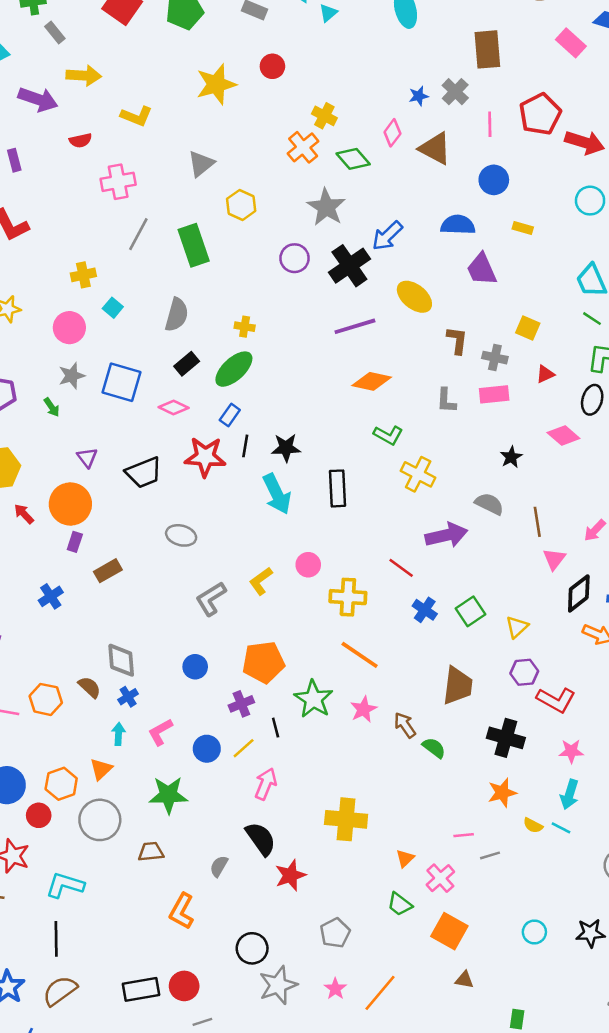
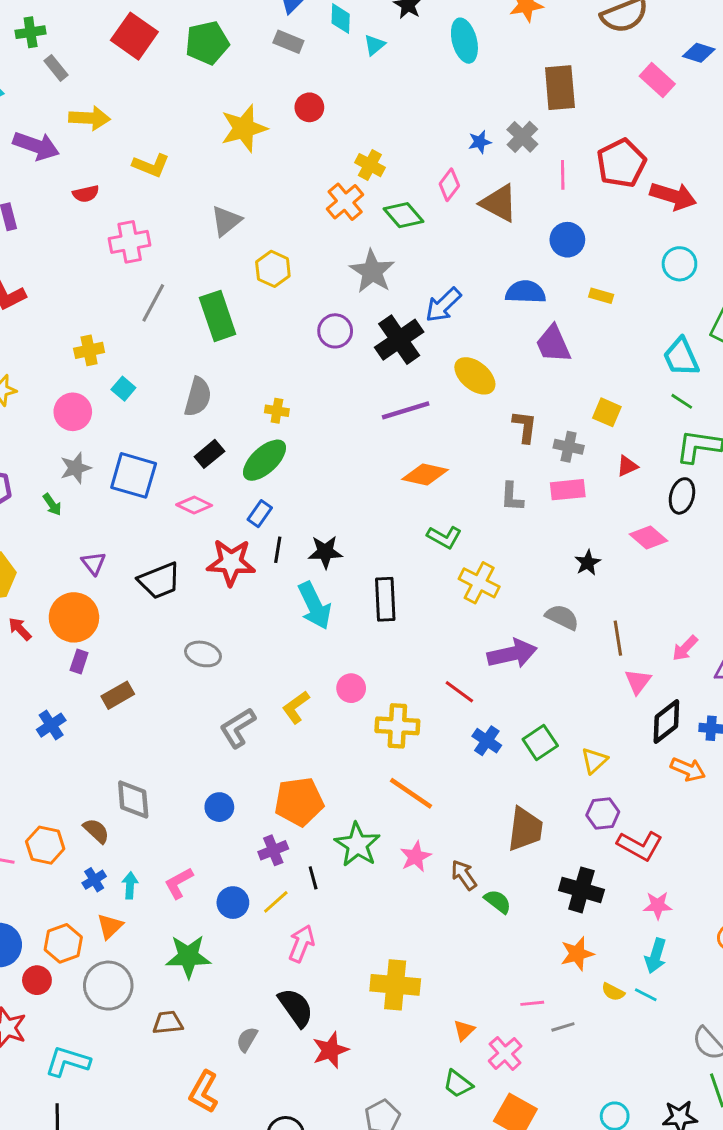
blue cross: (128, 697) -> (94, 880), moved

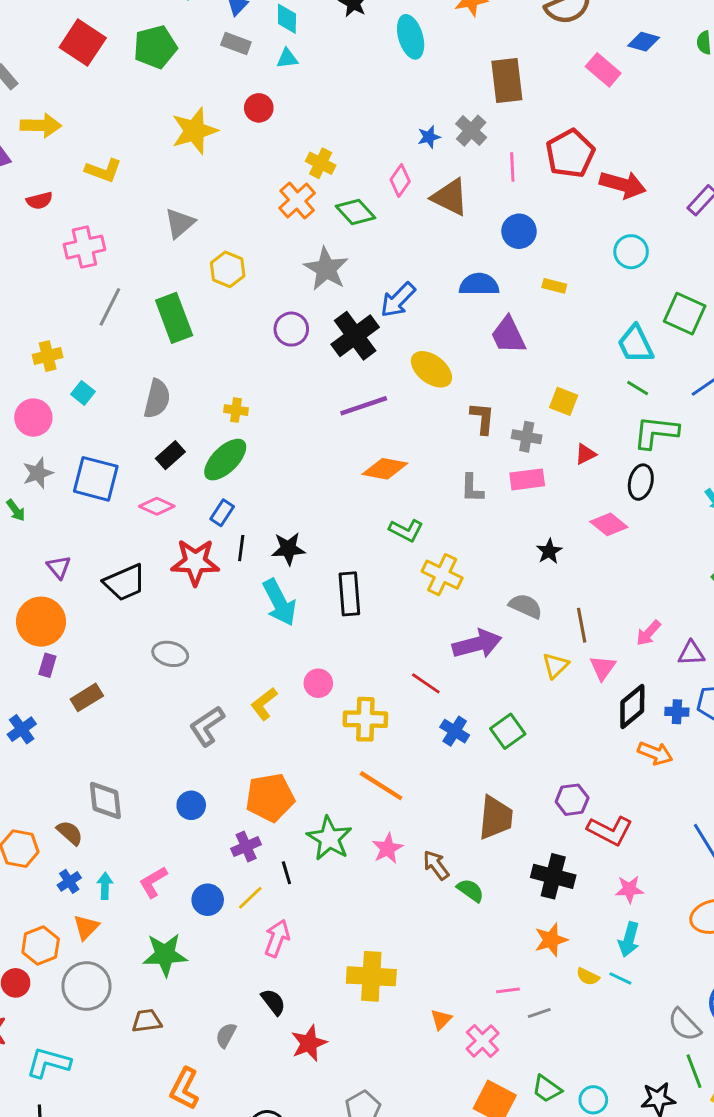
cyan triangle: (374, 45) -> (287, 58), moved, turned 35
yellow triangle: (594, 761) -> (555, 666), moved
black semicircle: (296, 1007) -> (273, 1002), size x0.7
green trapezoid: (458, 1084) -> (547, 1089), moved

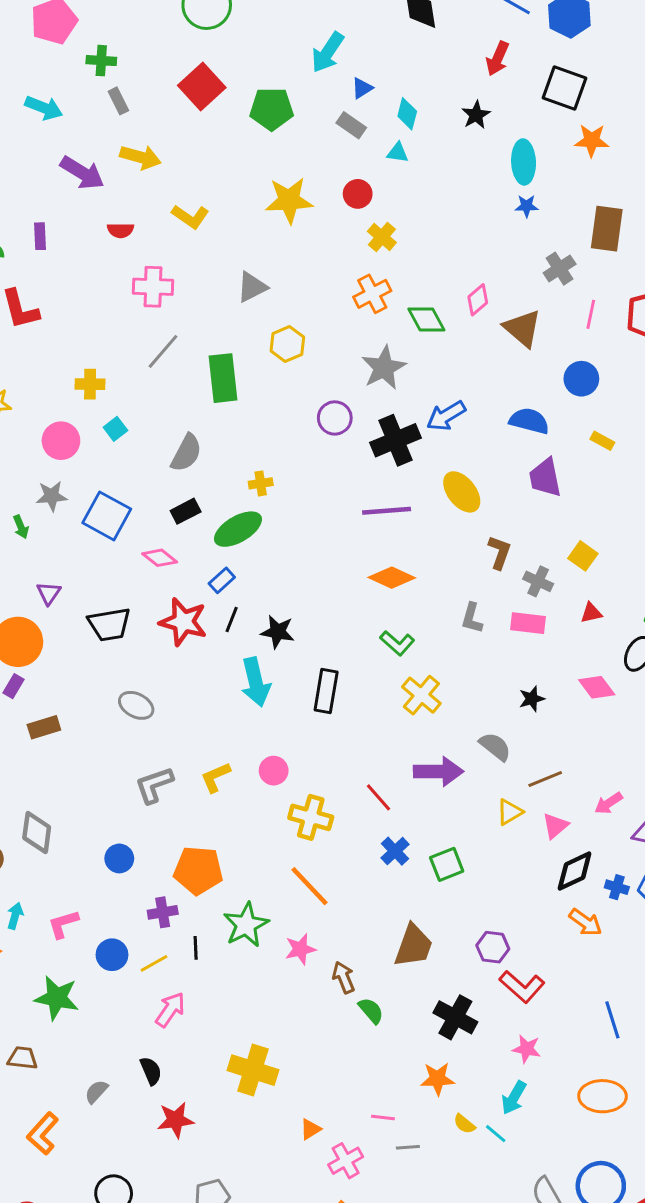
blue star: (429, 137) -> (527, 206), moved
yellow cross: (321, 163) -> (382, 237), moved
yellow cross: (236, 410) -> (261, 483), turned -30
brown line: (582, 625) -> (545, 779), turned 64

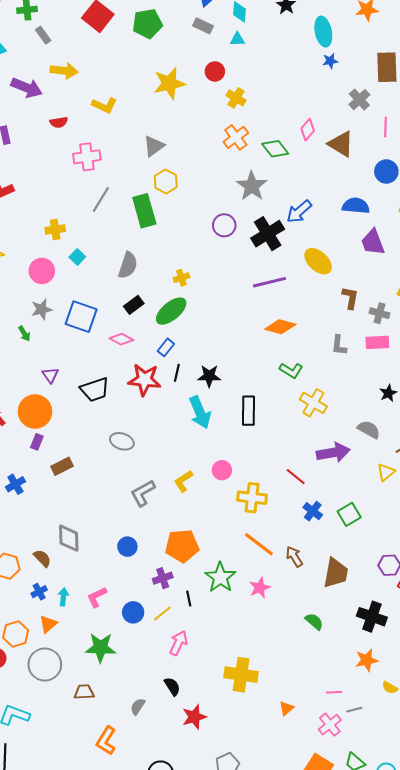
yellow hexagon: (287, 344) -> (166, 182), moved
brown arrow: (344, 977) -> (294, 557), moved
pink cross: (346, 1161) -> (330, 725), moved

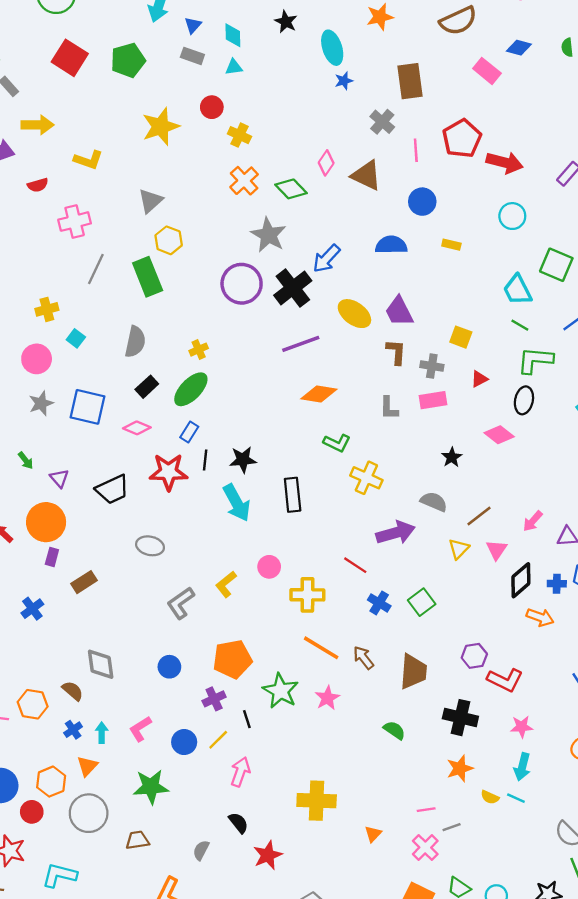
purple circle: (224, 225) -> (242, 284), size x1.5
purple trapezoid: (373, 242) -> (399, 311), moved
green arrow: (24, 334) -> (26, 460), moved

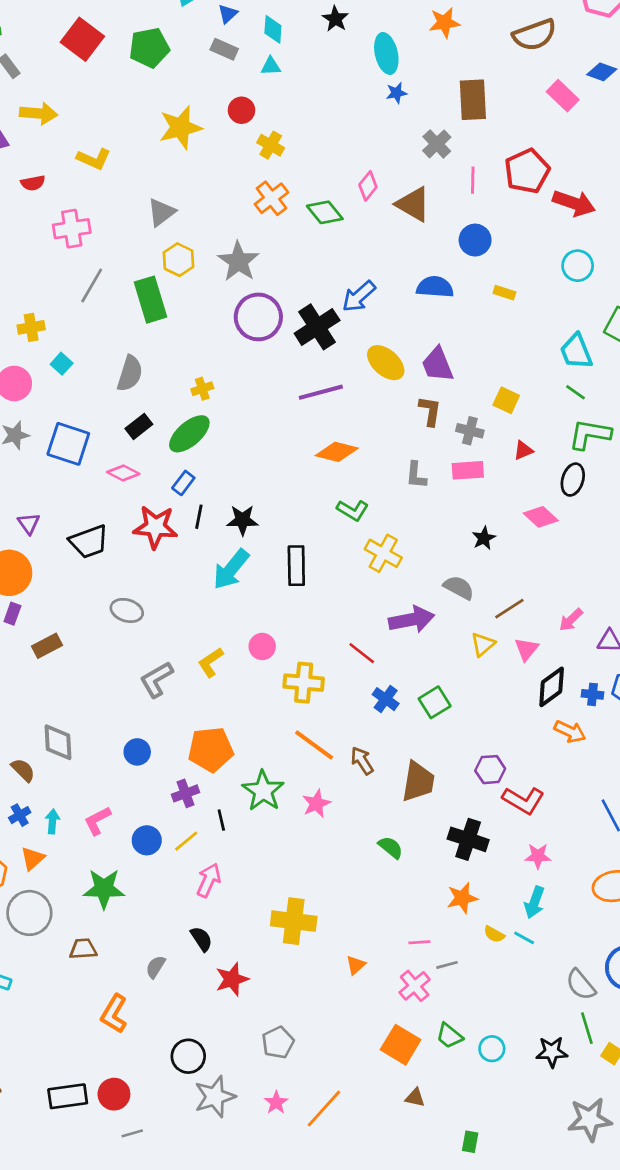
gray star: (269, 235) -> (238, 261), moved
cyan arrow: (237, 503) -> (231, 569), turned 63

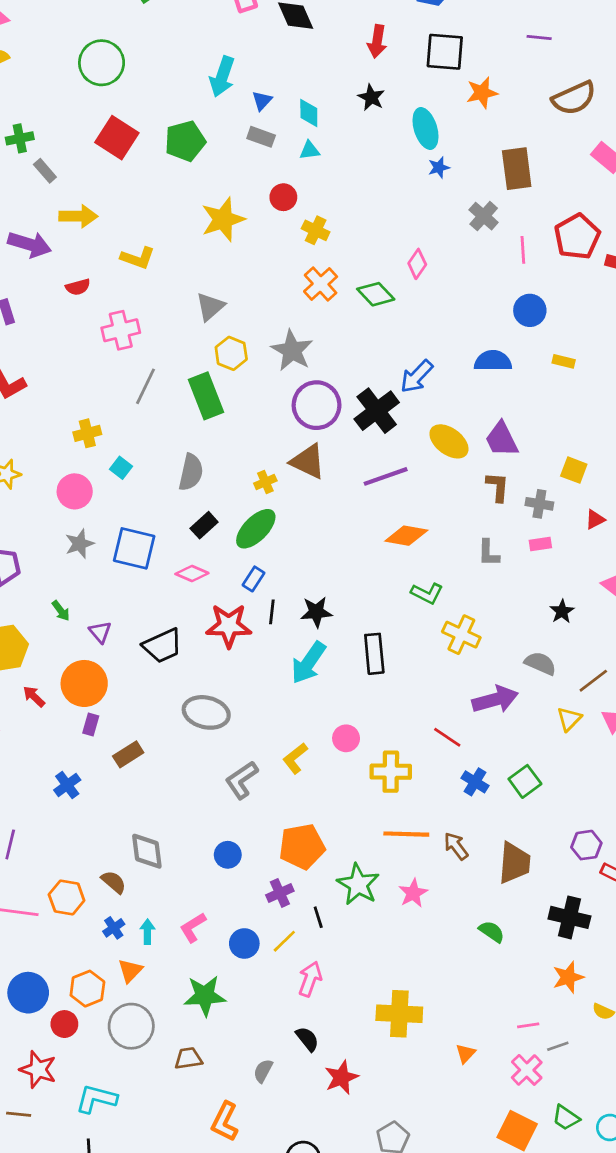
brown triangle: (413, 204) -> (308, 461), moved
pink rectangle: (468, 470) -> (540, 544), size x0.7
gray ellipse: (127, 610) -> (206, 712), size x1.4
orange line: (314, 745) -> (406, 834), turned -30

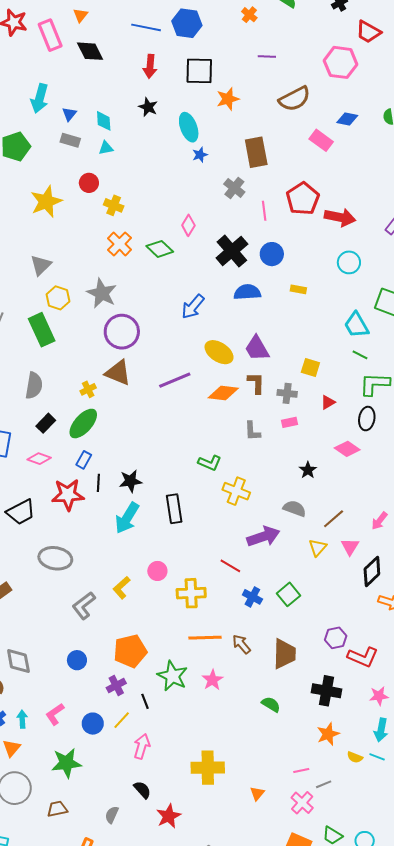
black cross: (377, 411) -> (232, 251), moved
orange diamond: (406, 536) -> (223, 393), moved

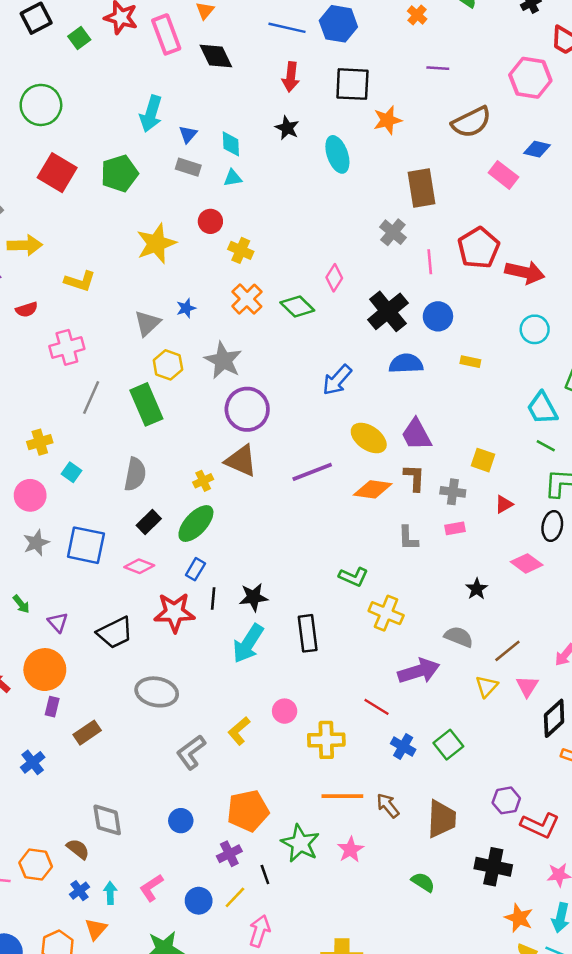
blue star: (200, 155) -> (186, 308), moved
orange star: (328, 734) -> (519, 918), moved, turned -30

